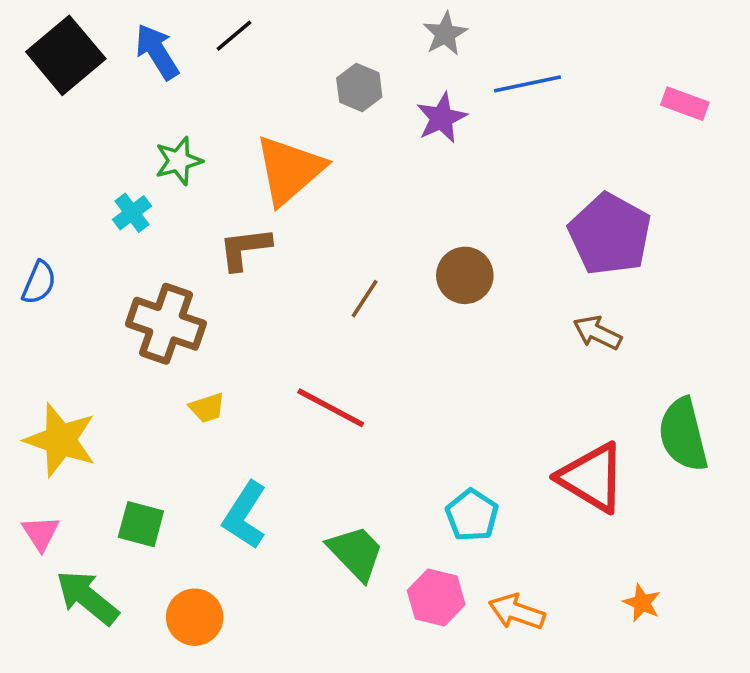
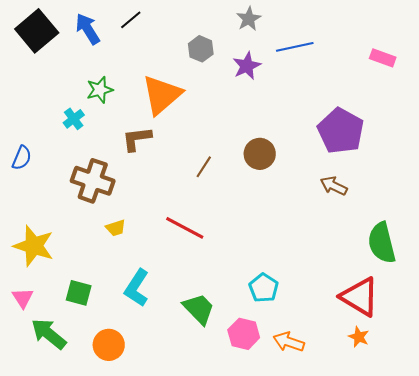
red triangle: (592, 478) -> (360, 297), moved

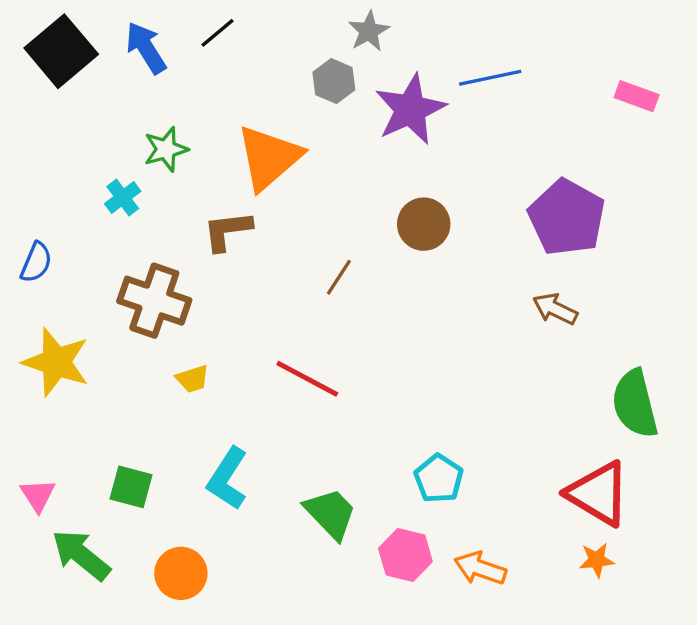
gray star: (249, 19) -> (369, 31), moved
purple star: (247, 66) -> (410, 109), size x1.5
brown circle: (260, 154) -> (424, 224), moved
yellow star: (34, 246) -> (56, 362), moved
orange star: (359, 337) -> (597, 560), turned -30

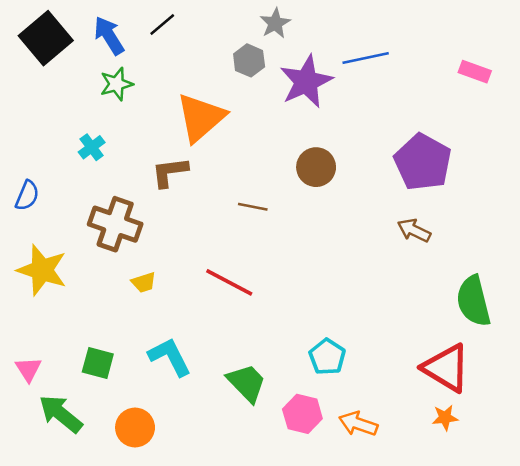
green star: (166, 149) -> (116, 84), moved
brown line: (339, 277) -> (253, 207), turned 68
cyan L-shape: (227, 479) -> (170, 357), turned 120

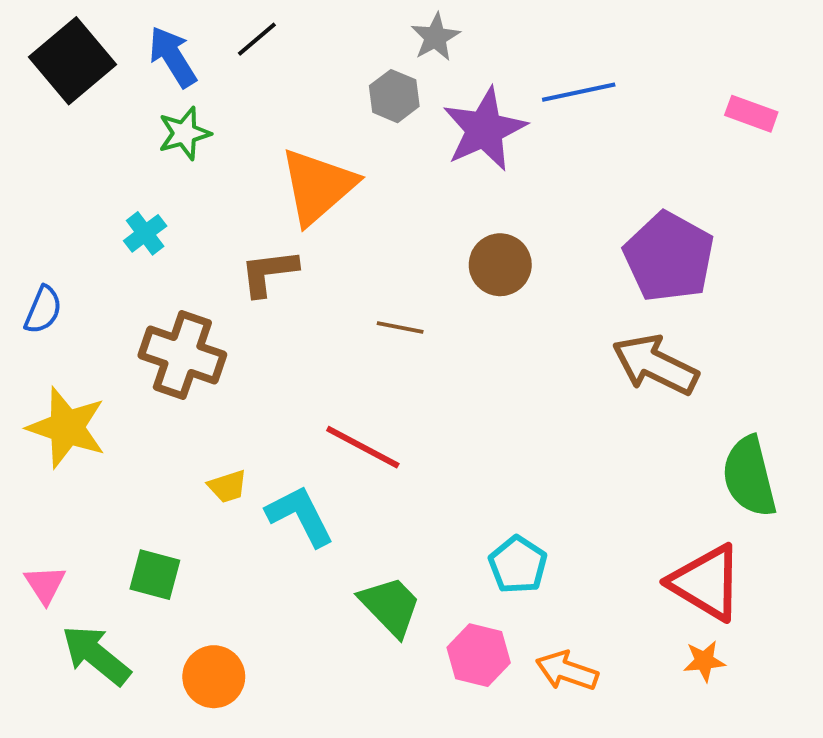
brown arrow: (414, 230) -> (655, 365), size x1.6
yellow trapezoid: (144, 282) -> (228, 486), moved
cyan L-shape: (170, 357) -> (300, 516), moved

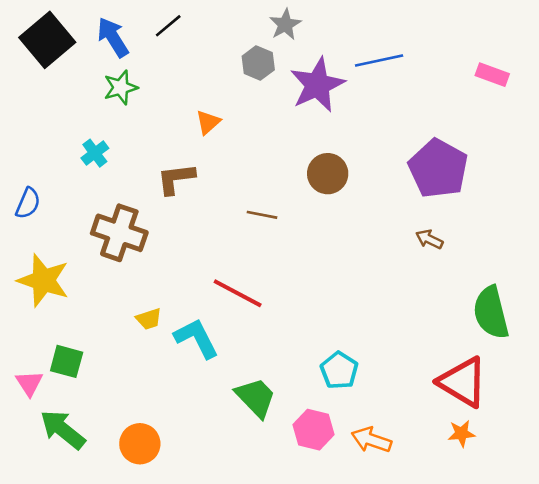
orange triangle: (318, 186) -> (208, 122), size x0.5
brown arrow: (655, 365) -> (429, 239), size x0.5
green square: (155, 575) -> (67, 361), moved

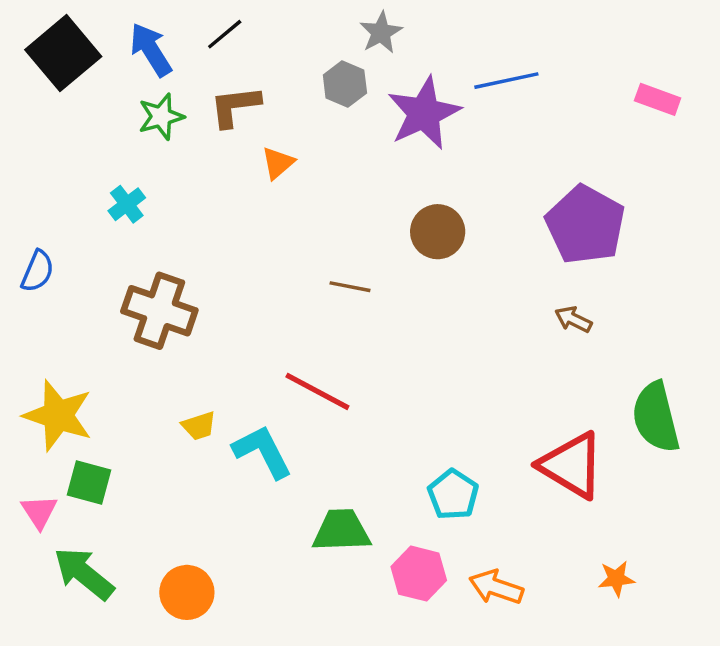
brown L-shape: (176, 179) -> (235, 106), moved
yellow star: (43, 280) -> (58, 415), moved
red triangle: (463, 382) -> (572, 465), moved
green trapezoid: (256, 397) -> (341, 531), turned -48

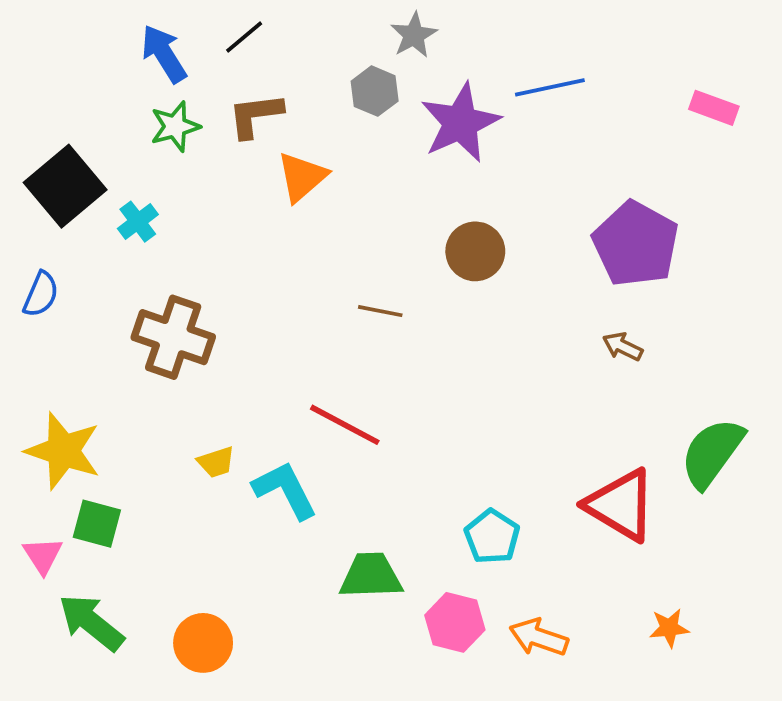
black square: (63, 53) -> (65, 186), moved
orange triangle: (278, 163) -> (302, 177), size x1.4
green semicircle: (656, 417) -> (712, 453), turned 50

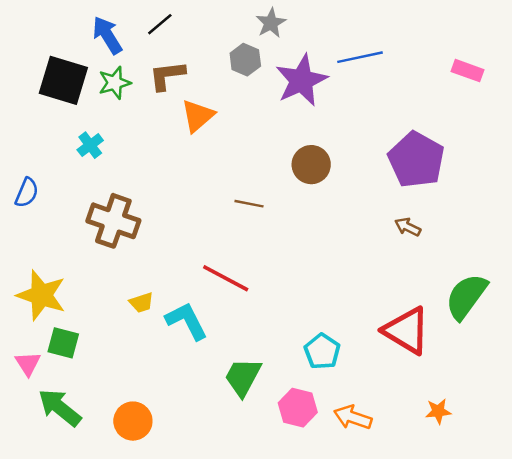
black square: (65, 186) -> (63, 80), moved, turned -33
green trapezoid: (371, 576) -> (243, 377), turned -60

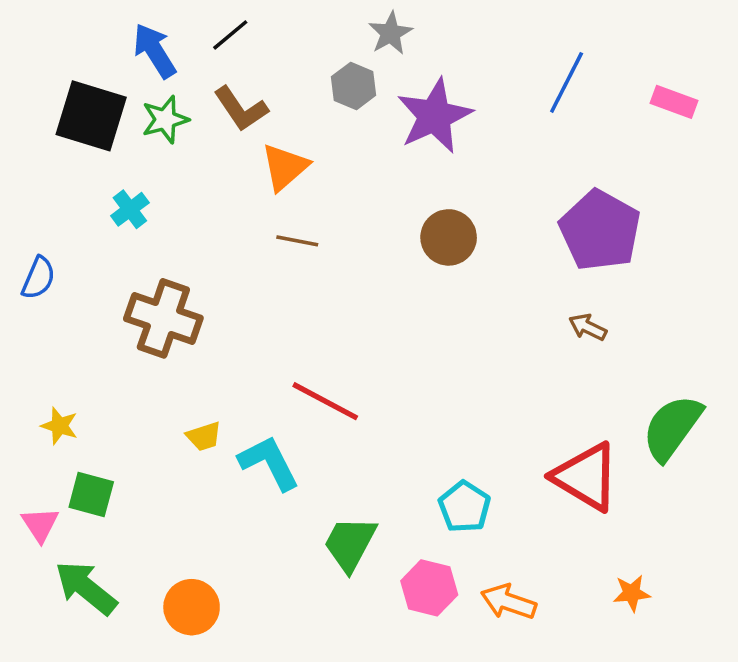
blue line: (360, 57) -> (567, 82), moved, turned -51
brown L-shape: (167, 75) -> (241, 109), turned -117
brown line: (249, 204) -> (297, 241), moved
yellow star: (41, 295) -> (60, 426), size x0.5

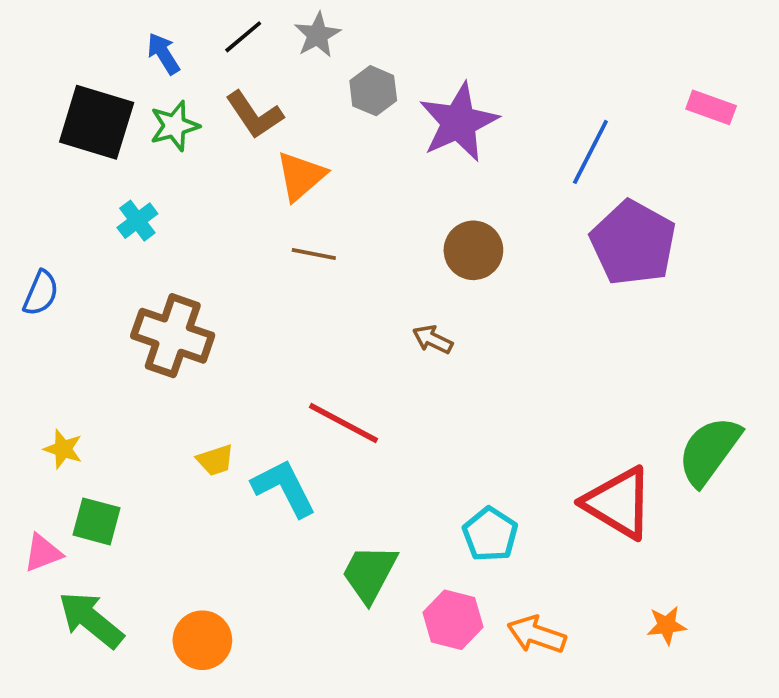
gray star: (390, 33) -> (317, 35), moved
blue arrow: (155, 51) -> (163, 54), size x0.7
blue line: (567, 82) -> (590, 152), moved
brown arrow: (588, 327) -> (433, 339), moved
pink triangle: (40, 524) -> (43, 553), turned 42

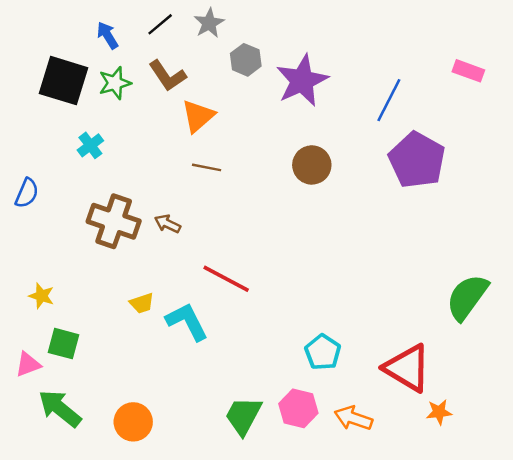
brown arrow: (433, 339) -> (167, 224), moved
red triangle: (618, 503) -> (407, 368), moved
green trapezoid: (369, 573) -> (243, 416), moved

